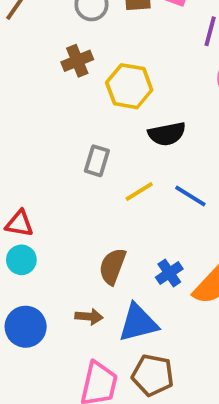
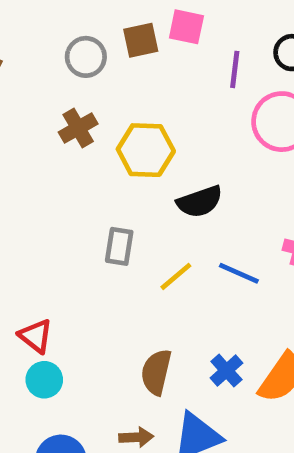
red triangle: (19, 224) -> (36, 336), turned 36

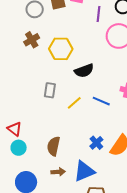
brown semicircle: (156, 372) -> (54, 146), moved

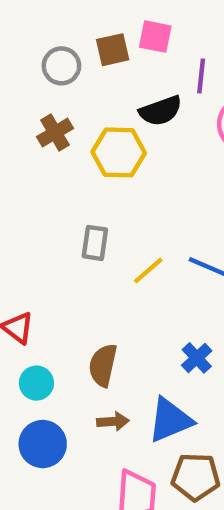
black semicircle: (84, 71) -> (161, 111), moved
cyan circle: (19, 148) -> (36, 383), moved

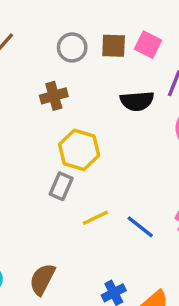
yellow hexagon: (119, 152) -> (79, 150), moved

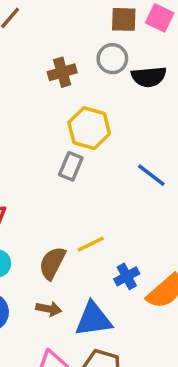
gray circle: (72, 47) -> (112, 59), moved
yellow line: (95, 218) -> (91, 244), moved
blue line: (140, 227) -> (151, 175), moved

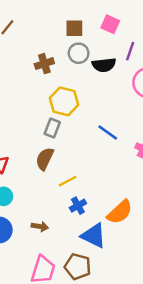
brown square: (124, 19) -> (74, 28), moved
brown semicircle: (52, 263) -> (45, 159), moved
blue cross: (127, 276) -> (78, 206), moved
blue triangle: (93, 319) -> (94, 236), moved, turned 36

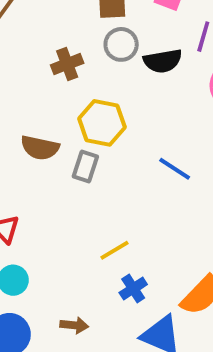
brown semicircle: (45, 159) -> (40, 148), moved, turned -100

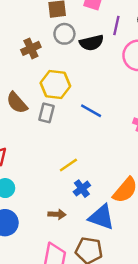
brown semicircle: (40, 148) -> (17, 103), turned 40
blue line: (175, 169) -> (91, 111), moved
brown arrow: (74, 325) -> (57, 214), moved

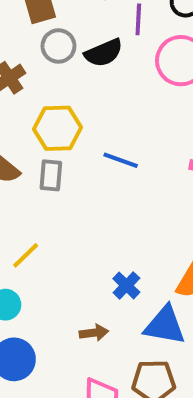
yellow line: (68, 165) -> (26, 255), moved

